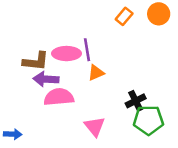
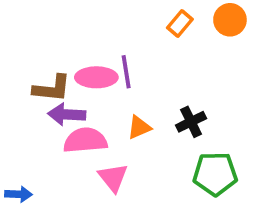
orange triangle: (96, 73) -> (139, 127), moved
black cross: (136, 101) -> (191, 122), moved
pink triangle: (95, 127) -> (113, 178), moved

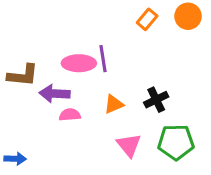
brown L-shape: (52, 88) -> (23, 75), moved
pink semicircle: (85, 140) -> (70, 115), size x0.6
pink triangle: (113, 178) -> (129, 145), moved

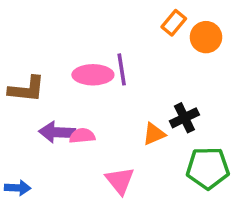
orange circle: (188, 16) -> (206, 37), moved
purple arrow: (55, 94) -> (57, 132), moved
orange triangle: (114, 104) -> (154, 134), moved
pink triangle: (129, 145) -> (120, 181), moved

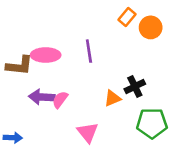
pink ellipse: (93, 75) -> (46, 55), moved
pink semicircle: (82, 136) -> (60, 100), turned -48

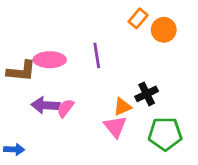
pink triangle: (88, 132) -> (115, 127), moved

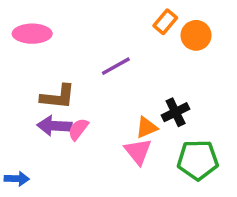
purple line: (97, 55) -> (116, 66), turned 70
pink ellipse: (50, 60) -> (32, 34), moved
brown L-shape: (21, 71) -> (58, 97), moved

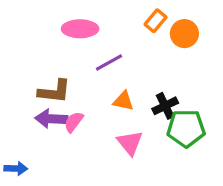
pink ellipse: (32, 34) -> (80, 29), moved
orange triangle: (147, 128) -> (123, 101), moved, turned 35
green pentagon: (198, 160) -> (186, 128), moved

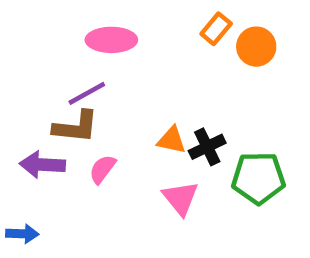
purple line: (109, 62) -> (87, 93), moved
black cross: (165, 106) -> (207, 147), moved
purple arrow: (51, 119) -> (42, 165), moved

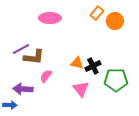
purple line: (87, 93) -> (21, 49), moved
purple arrow: (42, 165) -> (23, 89), moved

